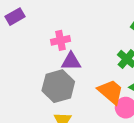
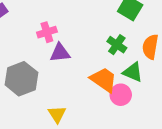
gray hexagon: (58, 86) -> (21, 79), moved

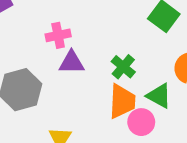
green cross: (117, 45) -> (123, 67), moved
orange trapezoid: (104, 80) -> (122, 101), turned 52

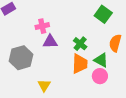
pink circle: (141, 122) -> (100, 76), moved

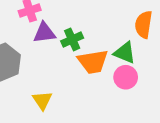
green cross: (80, 44) -> (72, 39), moved, turned 32
orange trapezoid: (80, 64) -> (93, 62), turned 85

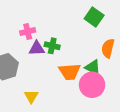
green cross: (72, 39) -> (52, 46), moved, turned 32
pink circle: (126, 77) -> (92, 85), size x1.5

